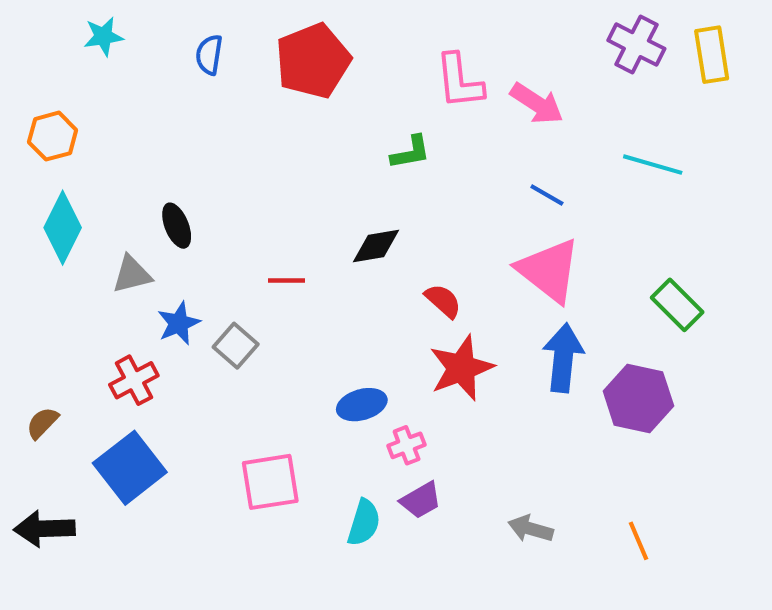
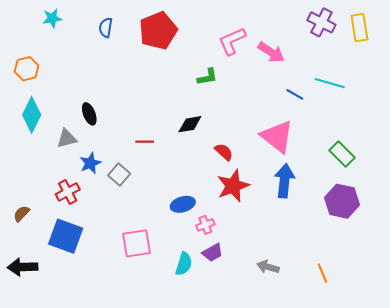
pink L-shape: (459, 81) -> (232, 41), turned 72
blue line: (547, 195) -> (295, 94), moved
purple hexagon: (638, 398) -> (342, 201), moved
blue square: (130, 468) -> (66, 236), turned -32

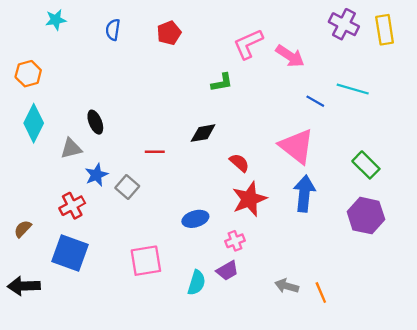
red pentagon: (158, 31) -> (169, 33), size x0.6
pink cross: (205, 225) -> (235, 241), moved
orange line: (323, 273) -> (321, 293), moved

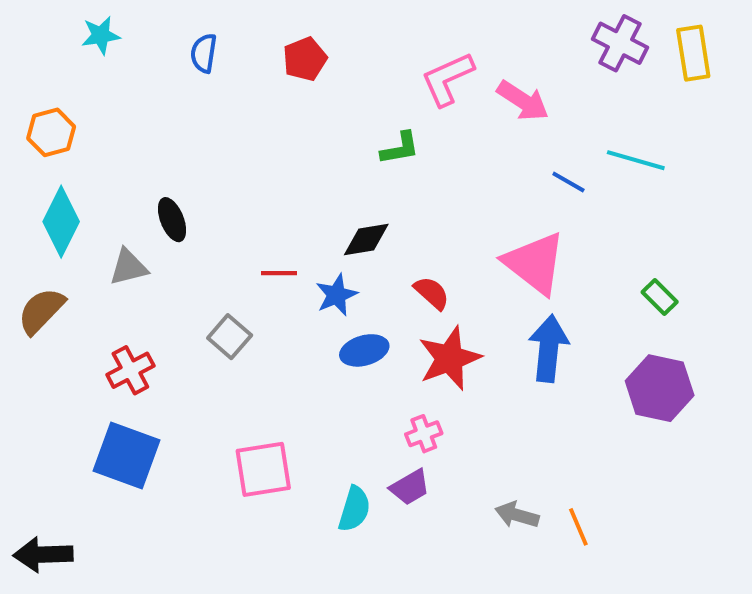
green rectangle: (366, 165) -> (660, 297), size x0.7
blue star: (96, 175) -> (337, 295), moved
blue ellipse: (195, 219) -> (364, 350), moved
brown semicircle: (23, 229) -> (41, 311), moved, size x1.5
black arrow: (24, 286) -> (43, 555), moved

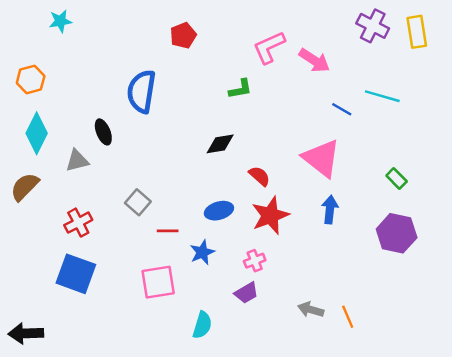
blue semicircle: (204, 53) -> (141, 91), moved, size x1.8
red line: (279, 273) -> (168, 231), moved
blue star: (337, 295) -> (202, 252), moved
blue arrow: (549, 348) -> (330, 209), size x0.7
cyan semicircle: (354, 509) -> (202, 325), moved

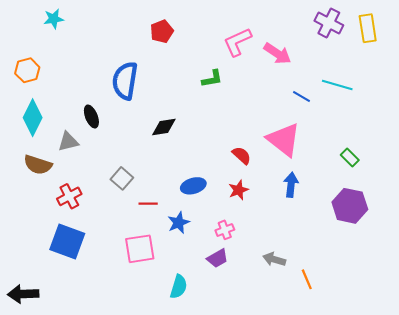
black diamond: (220, 144) -> (164, 127), moved
red semicircle: (259, 176) -> (242, 155), moved
brown semicircle: (25, 187) -> (38, 165), moved, turned -116
red star: (270, 215) -> (238, 190), size x0.6
gray arrow: (311, 310) -> (274, 259), moved

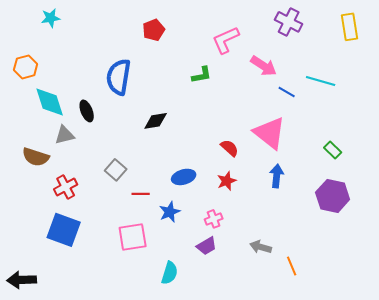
purple cross: (329, 23) -> (289, 22), moved
pink arrow: (277, 53) -> (264, 66), moved
cyan diamond: (33, 118) -> (50, 102), moved, turned -44

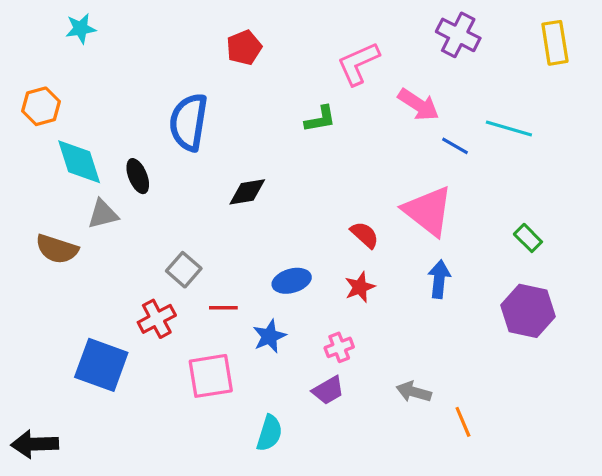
red cross: (66, 187) -> (157, 319), moved

